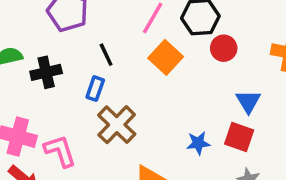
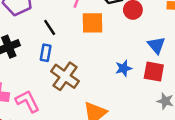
orange square: (166, 57) -> (92, 23), turned -35
blue star: (198, 143) -> (124, 68), moved

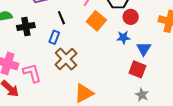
orange square: (92, 23) -> (96, 21), turned 30
blue star: (124, 68) -> (123, 37), moved

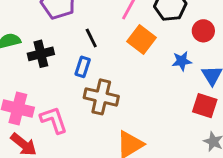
red circle: (131, 17) -> (203, 31), moved
brown cross: (66, 59) -> (101, 97), turned -30

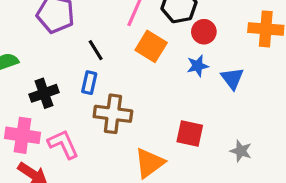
red circle: (203, 31) -> (204, 32), moved
black cross: (41, 54) -> (44, 93), moved
red square: (205, 106) -> (190, 134), moved

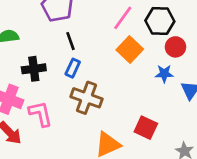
black line: (96, 50) -> (71, 41), moved

